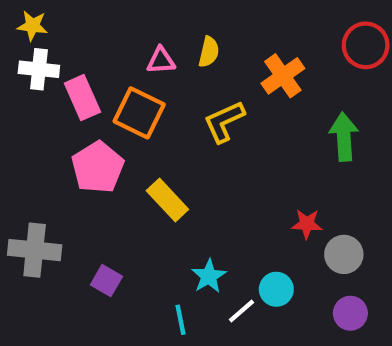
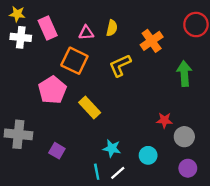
pink rectangle: (82, 98) -> (48, 28), moved
cyan star: (209, 276) -> (112, 148), turned -30
white line: (241, 311) -> (118, 173), moved

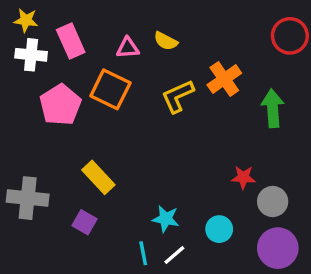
yellow semicircle: (112, 28) -> (166, 41), turned 105
orange cross: (152, 41) -> (224, 79), moved
pink pentagon: (52, 90) -> (60, 105), moved
yellow rectangle: (90, 107) -> (98, 177), moved
purple circle: (188, 168) -> (278, 248), size x1.5

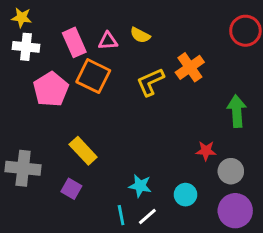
pink rectangle: (71, 41) -> (74, 42), moved
green arrow: (273, 108) -> (237, 111), moved

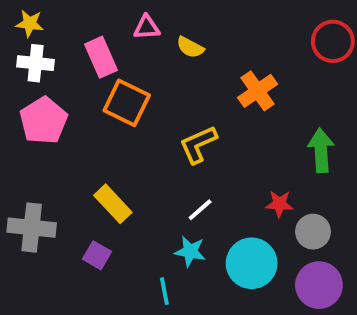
pink triangle: (108, 41) -> (147, 27), moved
yellow L-shape: (150, 82) -> (198, 144), moved
pink pentagon: (51, 89) -> (44, 121), moved
cyan circle: (185, 195) -> (252, 263), size x1.6
white line: (147, 217) -> (200, 210), moved

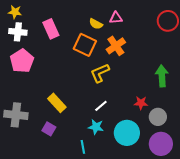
pink triangle: (147, 27) -> (116, 18), moved
orange cross: (258, 91) -> (116, 46), moved
orange square: (127, 103) -> (85, 45), moved

